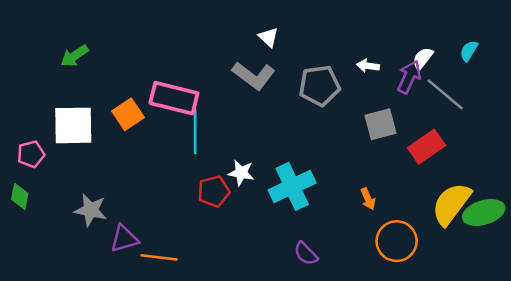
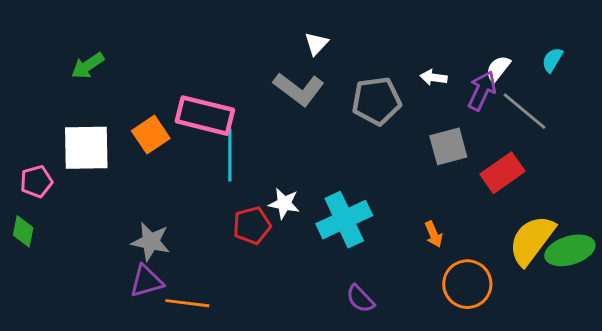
white triangle: (269, 37) -> (316, 44), turned 30
gray star: (91, 210) -> (151, 242), moved

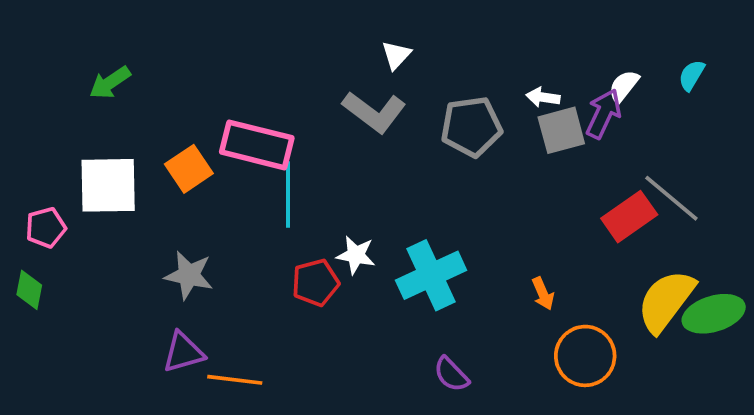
gray line: (524, 111) -> (671, 198), moved
gray square: (448, 146) -> (561, 130), moved
gray star: (151, 242) -> (189, 275), moved

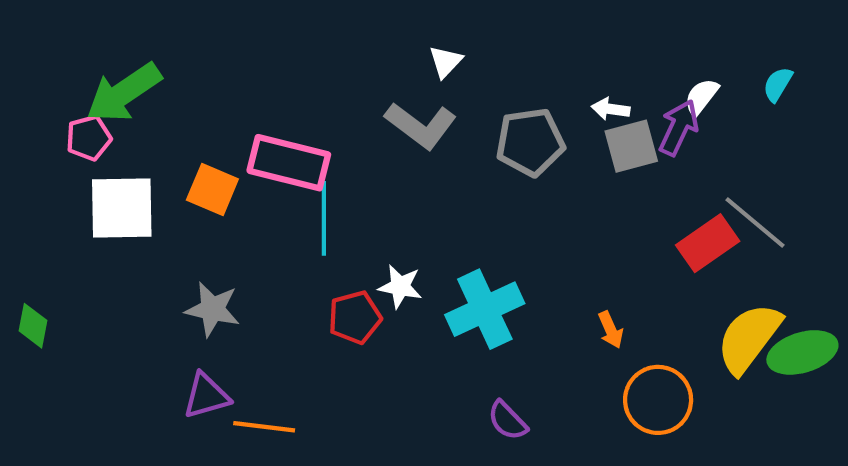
green arrow: (110, 83) -> (124, 93), size x1.6
orange square: (189, 169) -> (212, 189), turned -33
pink pentagon: (46, 228) -> (89, 138), moved

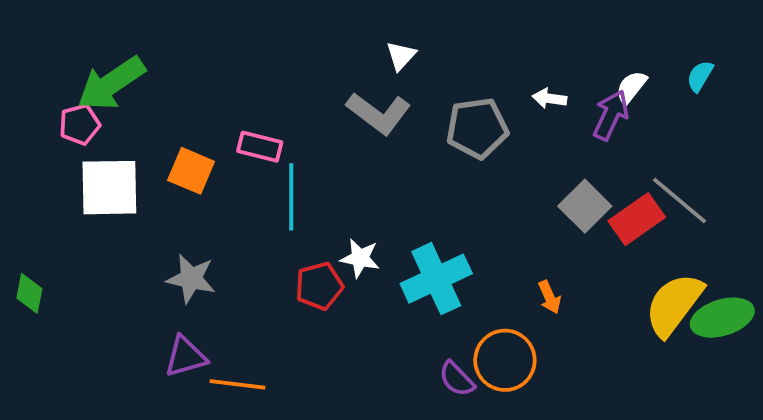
gray square: (631, 146) -> (585, 206), moved, turned -30
pink rectangle: (289, 163) -> (260, 147), size x0.6
orange circle: (658, 400) -> (505, 360), moved

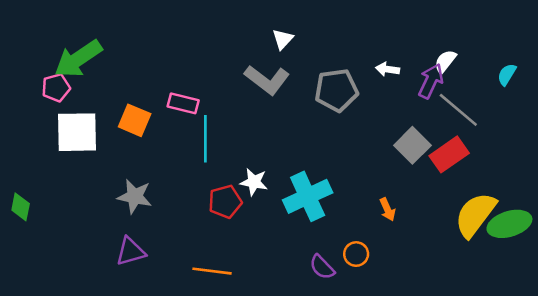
cyan semicircle: (700, 76) -> (507, 74), moved
gray line: (680, 201) -> (458, 110), moved
orange circle: (505, 360) -> (356, 254), size x0.6
orange line: (237, 384) -> (212, 271), moved

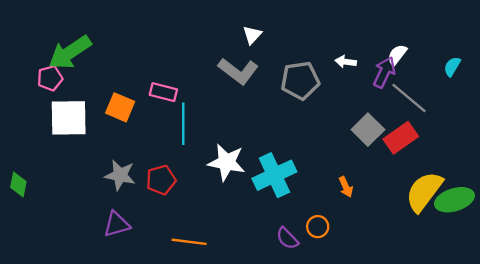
white star: (254, 182) -> (227, 162), size x1.5
red pentagon: (225, 202) -> (161, 180), moved

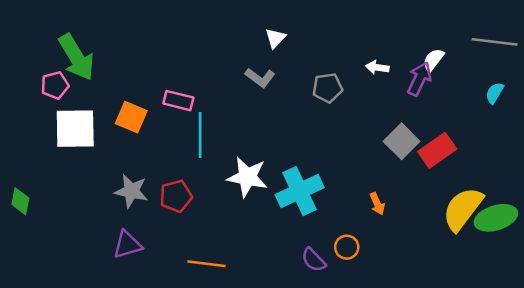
green arrow: (70, 52) -> (76, 57), turned -87
cyan semicircle: (452, 66) -> (495, 93), moved
gray L-shape: (238, 71) -> (260, 78), size x0.7
gray pentagon: (300, 80) -> (328, 88), size x0.7
gray line: (409, 98) -> (495, 42), moved, turned -33

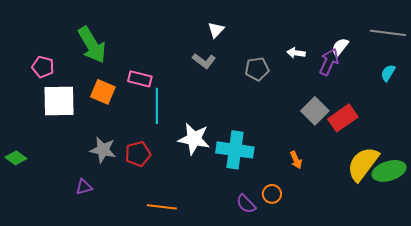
green arrow: (76, 57) -> (92, 45), moved
pink pentagon: (55, 85) -> (43, 67), turned 30
cyan cross: (300, 191) -> (235, 150), turned 33
green diamond: (20, 201) -> (16, 158), turned -65
purple triangle: (127, 245) -> (84, 187), moved, size x0.7

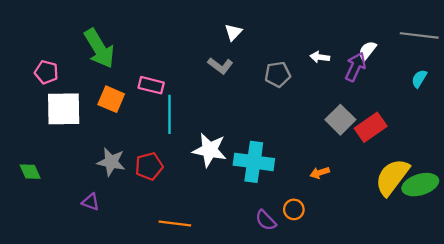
green diamond: (16, 158) -> (30, 172), moved, turned 30
orange arrow: (296, 160) -> (320, 173), turned 96
purple triangle: (84, 187) -> (91, 202), turned 36

